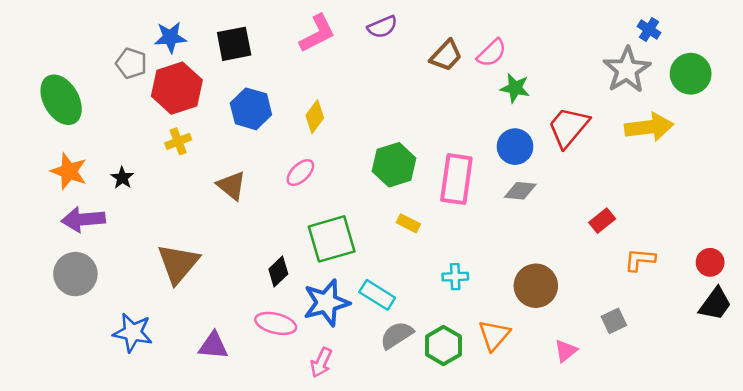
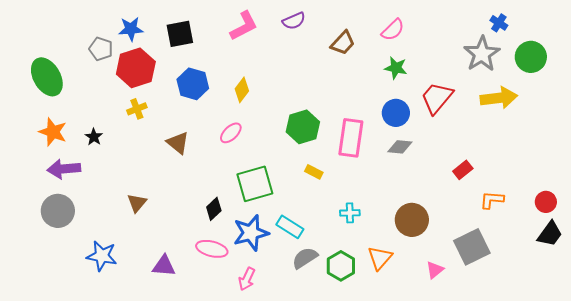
pink semicircle: (492, 53) -> (393, 30), moved
brown triangle: (178, 264) -> (137, 203), size x0.6
gray square: (614, 321) -> (472, 247), size x1.8

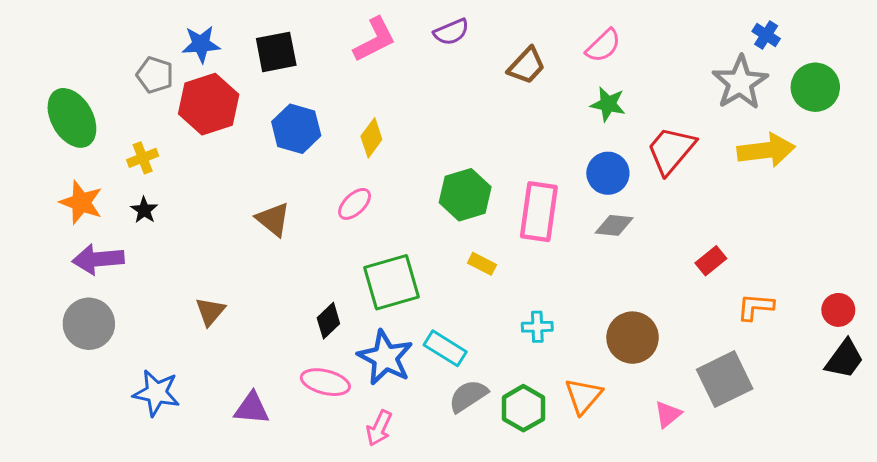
yellow cross: (137, 109) -> (143, 158), moved
blue star: (251, 233) -> (385, 358), turned -30

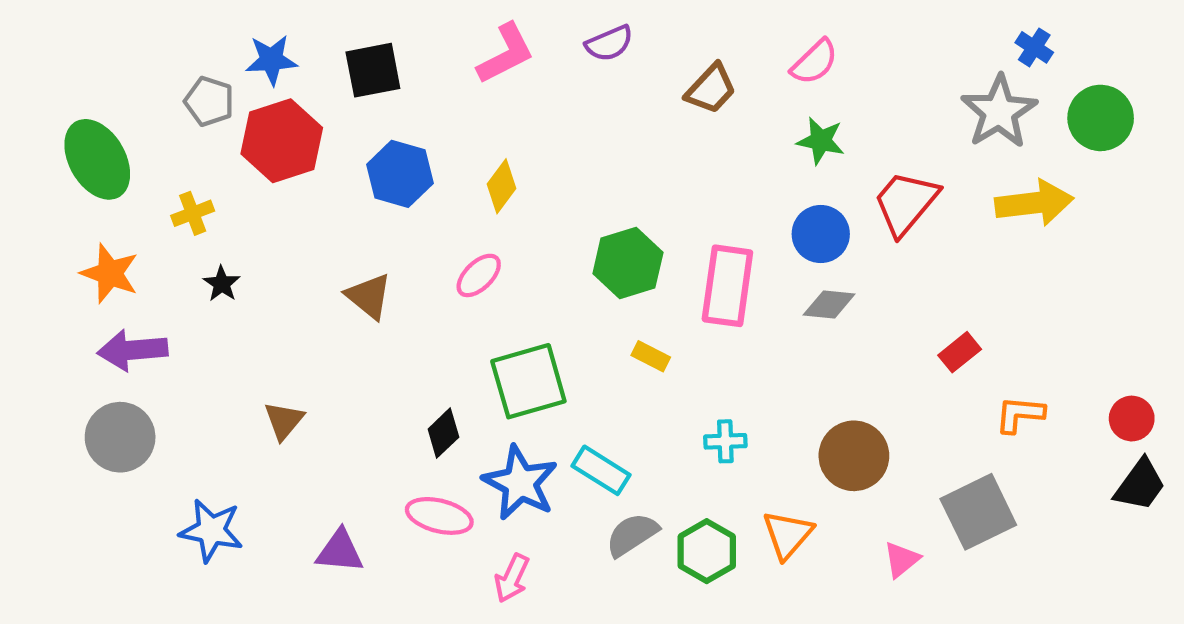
black star: (144, 210) -> (222, 284), moved

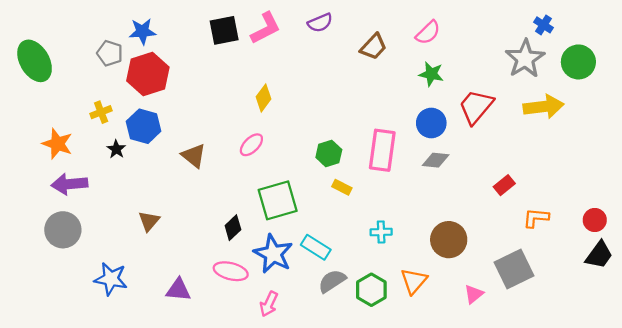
black square: (373, 70) -> (224, 30), moved
green ellipse: (97, 159) -> (35, 61), moved
blue hexagon: (400, 174) -> (144, 126), moved
green hexagon: (628, 263) -> (329, 154), moved, size x0.7

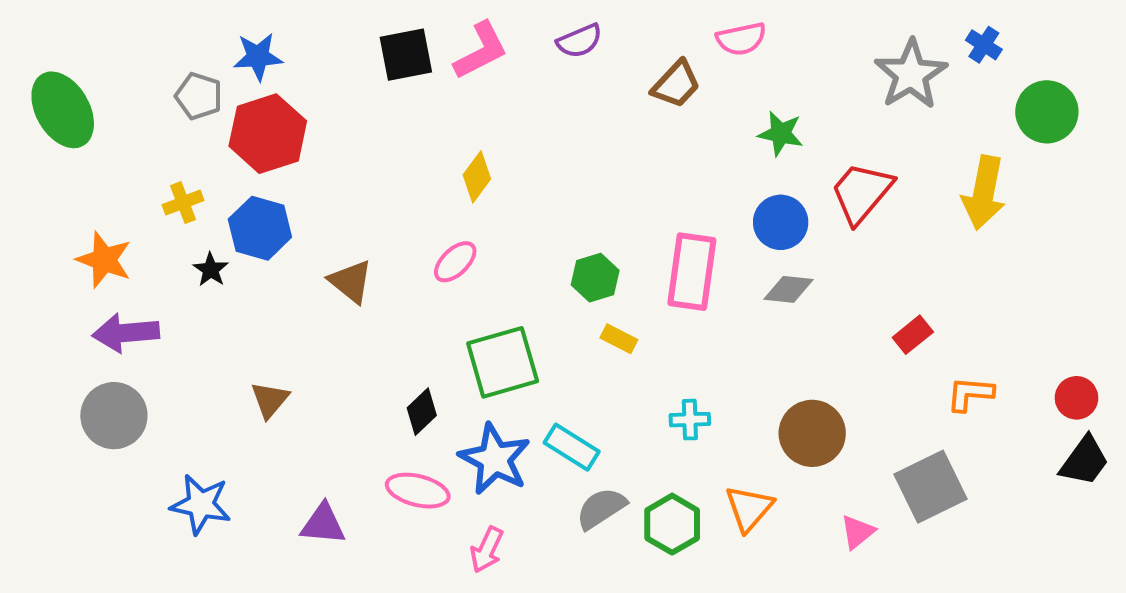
pink semicircle: (428, 33) -> (741, 39), moved, turned 32
gray star: (525, 59) -> (911, 74), moved
yellow arrow: (544, 107) -> (984, 193), turned 108

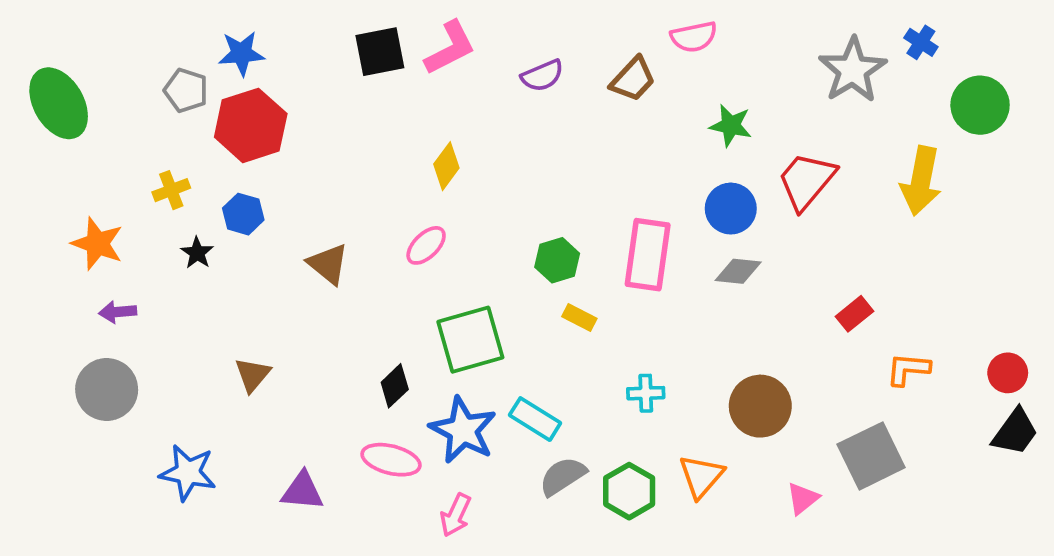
purple semicircle: (579, 41) -> (542, 76), moved
blue hexagon: (260, 228) -> (243, 214), size x0.7
purple arrow: (126, 333) -> (118, 312), size x0.6

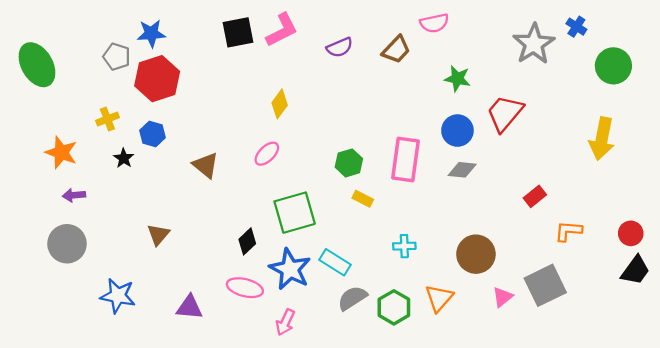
yellow arrow: (921, 181) -> (602, 139), moved
pink triangle: (803, 498) -> (503, 297), moved

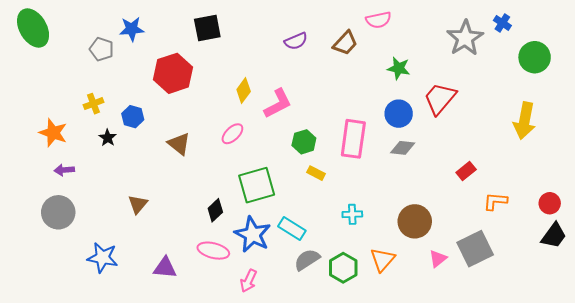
pink L-shape: (282, 30) -> (278, 104), moved
green ellipse: (37, 65) -> (33, 28), moved
red hexagon: (157, 79) -> (173, 73), moved

